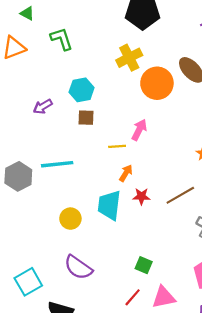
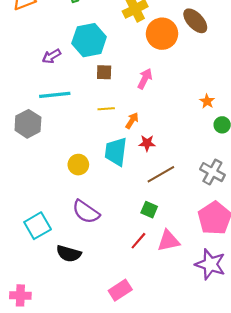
cyan hexagon: (82, 90) -> (89, 40), size x1.4
brown square: (86, 118) -> (104, 72), moved
yellow line: (117, 146) -> (106, 109), moved
cyan line: (57, 164) -> (55, 95), moved
brown line: (180, 195) -> (161, 174), moved

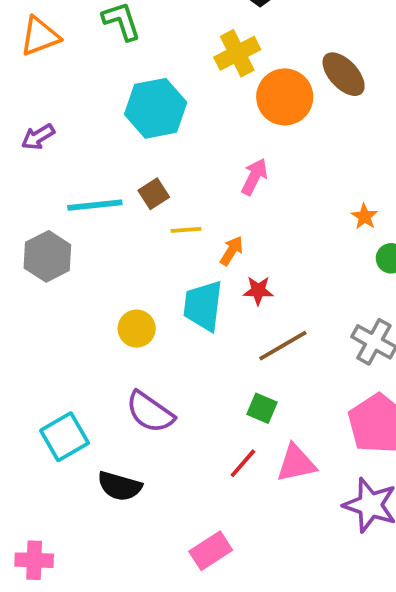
purple arrow: (52, 56) -> (38, 137), moved
brown square: (104, 72) -> (154, 194), moved, turned -35

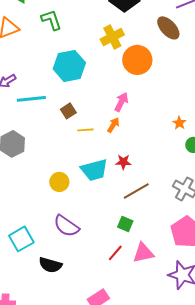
brown ellipse: (344, 74) -> (168, 28), moved
cyan line: (95, 205) -> (31, 99), moved
orange arrow: (232, 251) -> (113, 125), moved
cyan trapezoid: (203, 306) -> (94, 170), turned -112

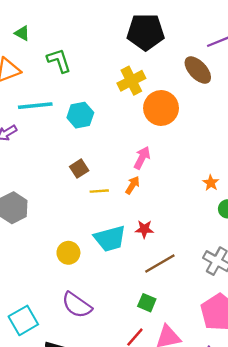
cyan hexagon: (69, 66) -> (80, 115), size x0.7
cyan line: (31, 99) -> (35, 106), moved

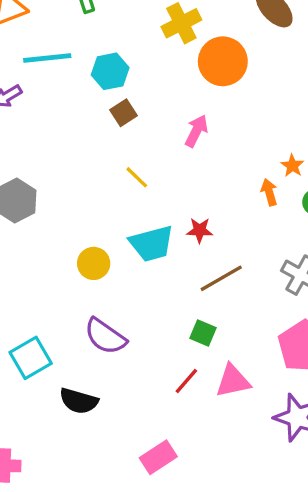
brown square: (79, 169) -> (123, 113), moved
orange arrow: (133, 185) -> (269, 192), moved, turned -48
yellow line: (99, 191) -> (137, 177), turned 48

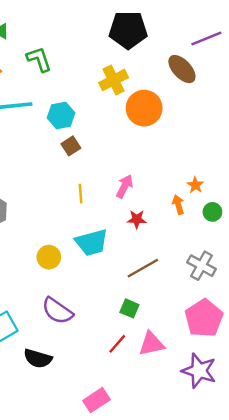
pink arrow: (196, 131) -> (125, 186), moved
yellow line: (137, 177) -> (81, 194), turned 42
red star: (200, 230) -> (137, 219), moved

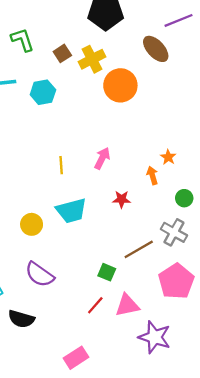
brown square: (71, 146) -> (62, 53), moved
green circle: (212, 212) -> (184, 198), moved
red star: (137, 219) -> (122, 199), moved
brown line: (143, 268) -> (139, 249), moved
purple star: (199, 371) -> (155, 337), moved

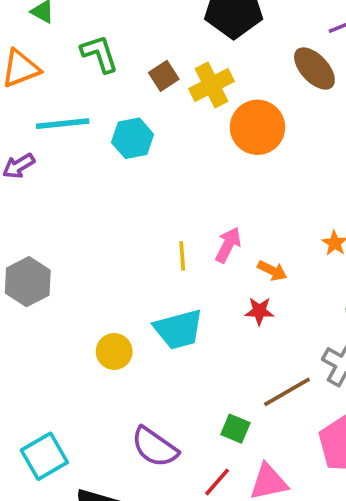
yellow line: (61, 165) -> (182, 256), moved
orange arrow: (152, 175) -> (272, 271), moved, turned 132
purple semicircle: (40, 274) -> (155, 447), moved

